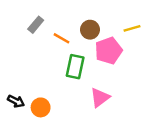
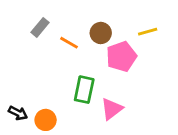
green rectangle: (75, 67) -> (84, 90), moved

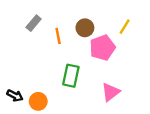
yellow line: (148, 32) -> (125, 27), turned -42
orange line: (69, 43) -> (58, 36), turned 49
pink triangle: (112, 109) -> (111, 92), moved

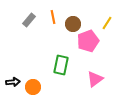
orange line: (58, 36) -> (53, 17), moved
black arrow: (15, 96) -> (13, 82), turned -32

